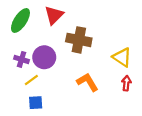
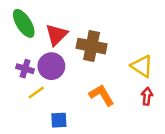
red triangle: (54, 15) -> (56, 35), moved
green ellipse: (20, 20) -> (24, 23), turned -65
blue square: (36, 103) -> (59, 120), moved

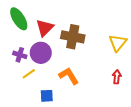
yellow triangle: (142, 66) -> (118, 43), moved, turned 36
orange L-shape: (102, 95) -> (69, 76), moved

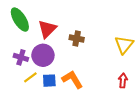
brown cross: (73, 37) -> (77, 38), size x0.6
blue square: (47, 96) -> (49, 81), moved

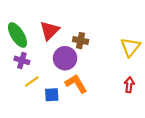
green ellipse: (20, 20) -> (17, 35), moved
purple circle: (43, 55) -> (65, 58), moved
blue square: (49, 81) -> (52, 95), moved

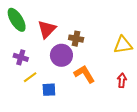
green ellipse: (17, 35) -> (17, 20), moved
yellow triangle: (130, 47) -> (123, 45), turned 42
orange L-shape: (76, 84) -> (84, 74), moved

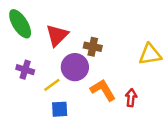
yellow line: (30, 77) -> (52, 85), moved
red arrow: (122, 80) -> (131, 98), moved

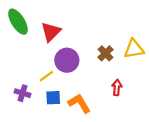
brown cross: (93, 47) -> (105, 53), moved, turned 35
purple cross: (25, 70) -> (23, 93), moved
orange L-shape: (103, 90) -> (79, 103), moved

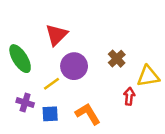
green ellipse: (18, 22) -> (20, 59), moved
yellow triangle: (134, 49) -> (148, 76), moved
blue square: (53, 98) -> (50, 114), moved

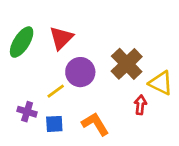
green ellipse: (20, 59) -> (22, 42), moved, turned 64
brown cross: (117, 59) -> (127, 64), size x1.6
yellow triangle: (148, 76) -> (161, 83), turned 35

